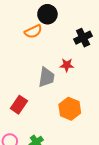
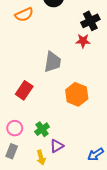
orange semicircle: (33, 32) -> (24, 15), moved
red star: (67, 65) -> (83, 41), moved

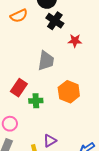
black cross: (90, 21) -> (55, 21), moved, turned -30
green cross: (42, 129) -> (36, 101), moved, turned 32

